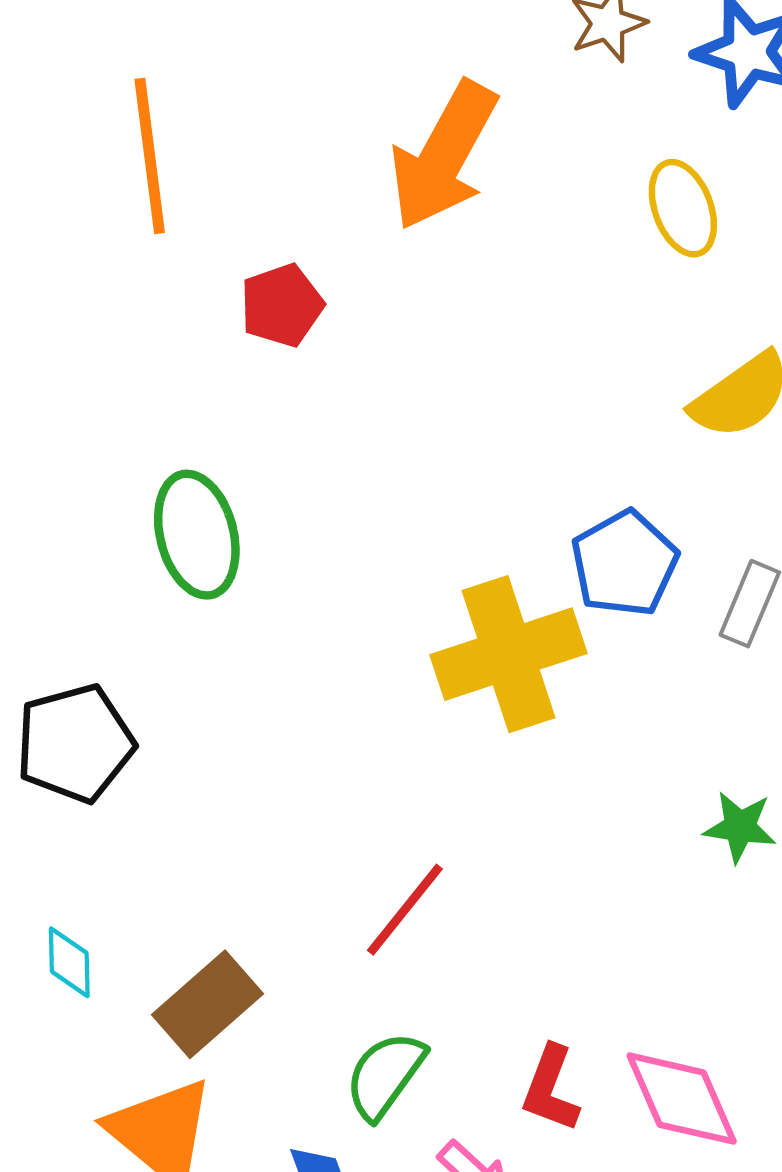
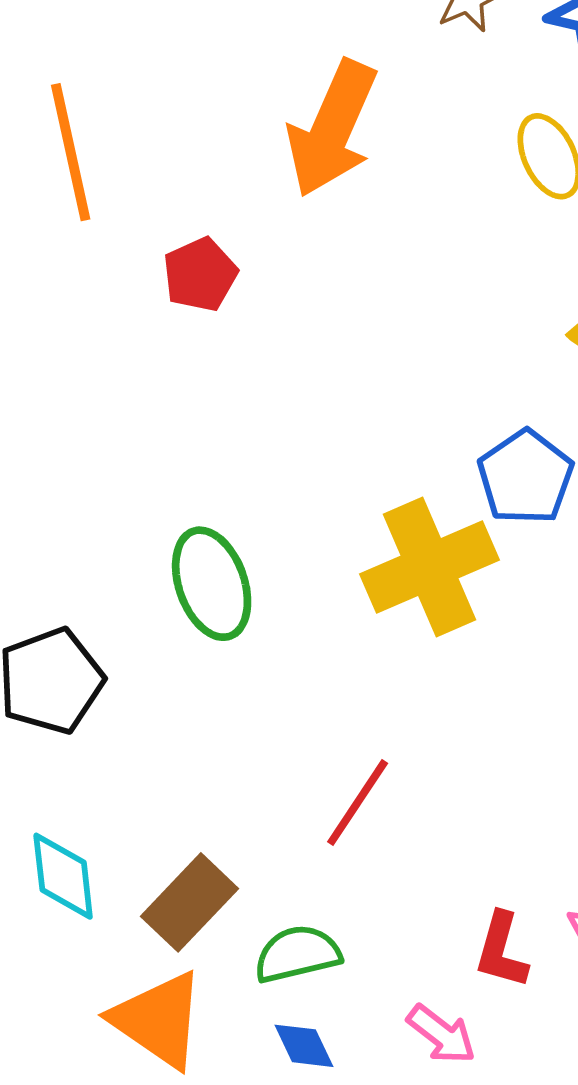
green ellipse: (197, 535) -> (212, 584), moved
cyan diamond: (69, 962) -> (63, 876), size x1.4
green semicircle: (385, 1075) -> (297, 954), moved, turned 46

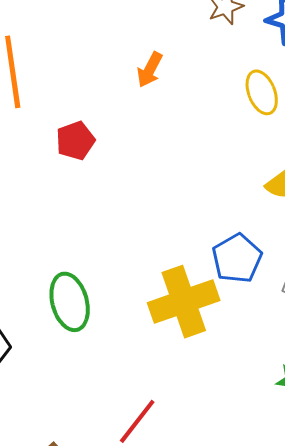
orange arrow: (332, 129) -> (150, 70), size x0.5

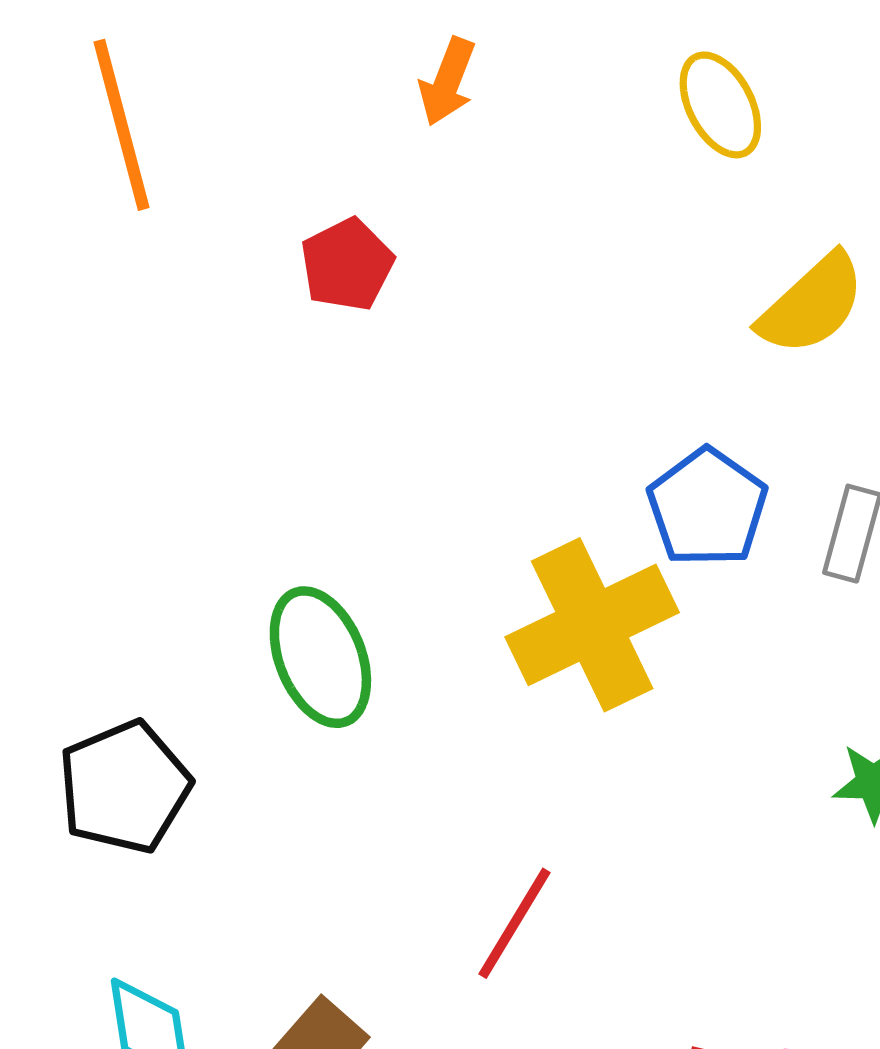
red pentagon: (75, 141) -> (347, 265), moved

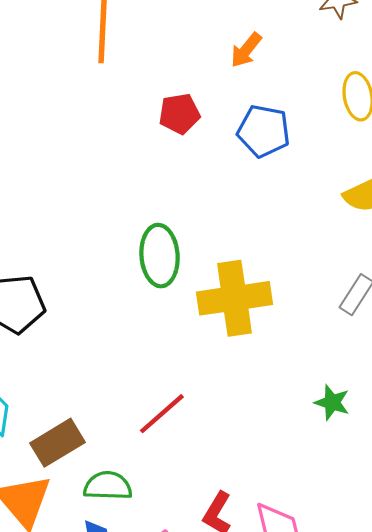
blue pentagon: (707, 507) -> (264, 131), moved, turned 30
green ellipse: (320, 657) -> (160, 256), moved

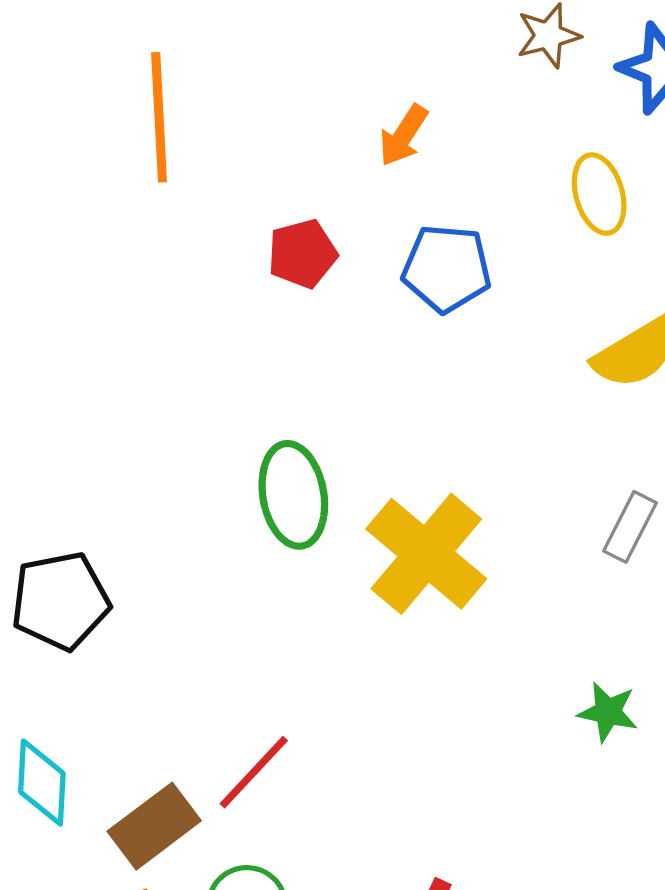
yellow cross: (234, 298) -> (426, 554), turned -36
red line: (162, 414) -> (254, 772), moved

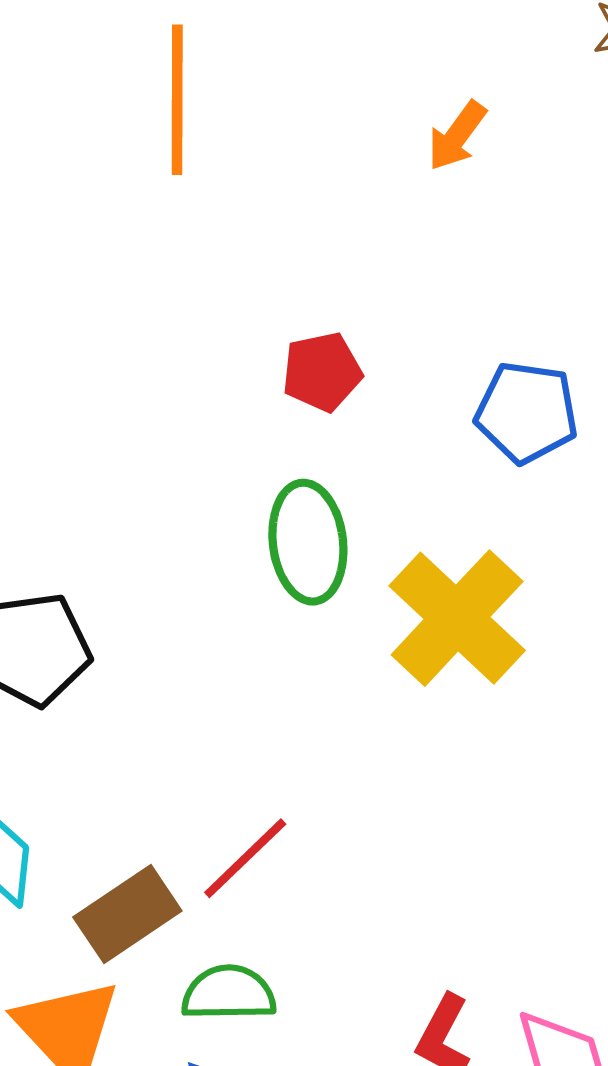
red pentagon: (302, 254) -> (322, 372), moved
blue pentagon: (447, 268) -> (527, 412), moved

